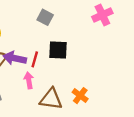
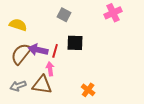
orange cross: (80, 96) -> (88, 90), moved
brown triangle: (51, 99) -> (42, 85), moved

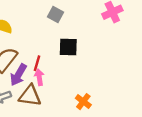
purple arrow: (38, 50) -> (18, 75), moved, turned -72
red line: (55, 51) -> (37, 63), moved

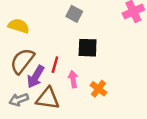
pink arrow: (39, 77) -> (73, 79), moved
orange cross: (83, 102) -> (98, 89), moved

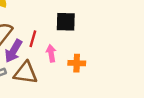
orange cross: (98, 89) -> (77, 63), turned -35

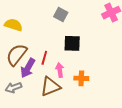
brown triangle: (26, 73) -> (50, 87), moved, turned -30

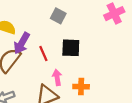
red line: (44, 58) -> (43, 53), moved, turned -40
purple arrow: (28, 68) -> (22, 43), moved

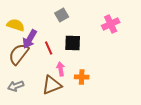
pink cross: (114, 14) -> (111, 24), moved
gray square: (58, 16) -> (62, 15), turned 32

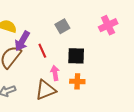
gray square: (62, 15) -> (62, 26), moved
black square: (73, 43) -> (76, 56), moved

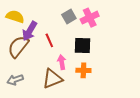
pink cross: (108, 25) -> (90, 18), moved

